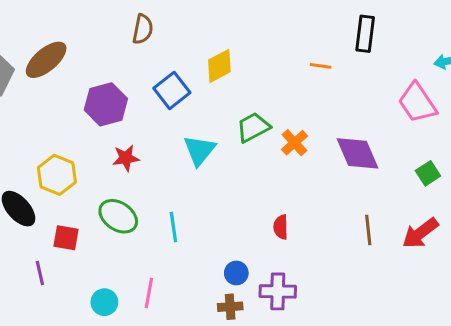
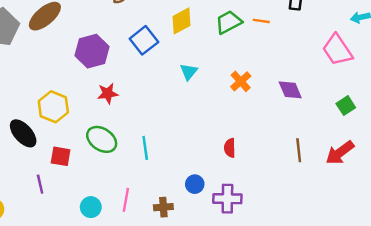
green trapezoid: (253, 127) -> (229, 22), moved
cyan triangle: (199, 150) -> (189, 72), moved, size x0.7
purple diamond: (357, 153) -> (290, 90), size x0.7
brown cross: (230, 307) -> (163, 207), moved

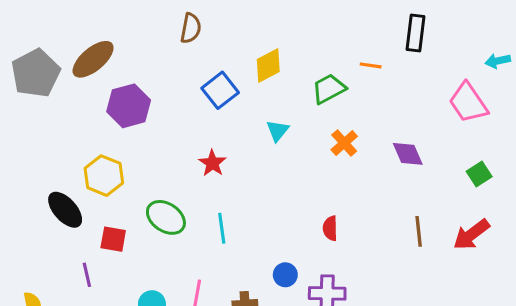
green trapezoid: (229, 22) -> (329, 89), moved
purple hexagon: (92, 51) -> (129, 106), moved
red star: (108, 93) -> (212, 163), moved, turned -30

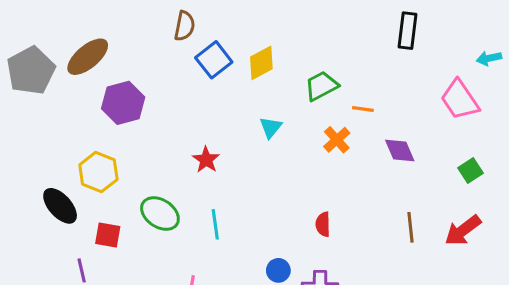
orange line: (371, 65) -> (363, 109), moved
blue square: (220, 90) -> (214, 60), moved

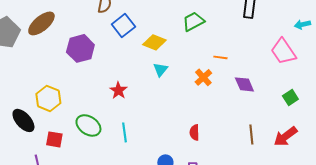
yellow diamond: (261, 63) -> (154, 42), moved, turned 50
green trapezoid: (321, 86) -> (193, 21), moved
purple hexagon: (123, 103) -> (80, 48), moved

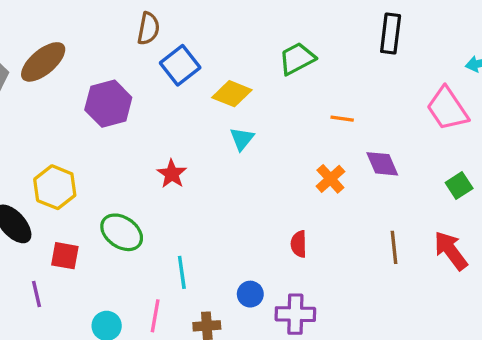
orange cross: (203, 77) -> (330, 179), moved
cyan line: (124, 132) -> (182, 272), moved
red arrow: (285, 136) -> (451, 251), turned 90

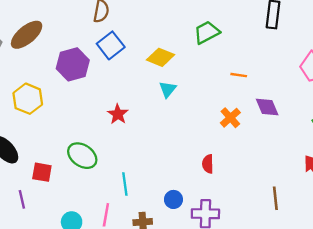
blue square: (180, 65) -> (111, 45), moved
yellow hexagon: (55, 187) -> (28, 99), moved
brown line: (394, 247) -> (275, 198), moved

